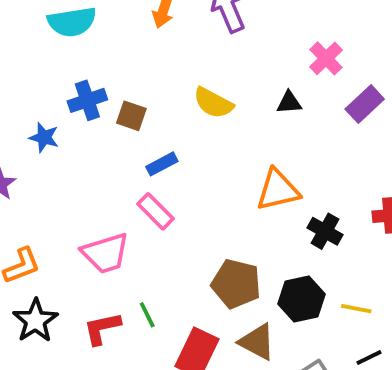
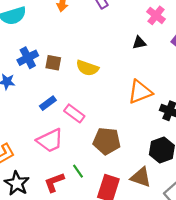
yellow semicircle: (213, 103) -> (87, 68), moved
blue rectangle: (162, 164) -> (48, 103), moved
brown pentagon: (236, 284) -> (107, 141), moved

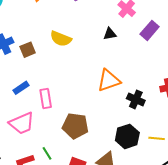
brown square: (53, 63) -> (28, 50), turned -35
yellow semicircle: (87, 68) -> (61, 39), moved
pink rectangle: (74, 113) -> (46, 99), turned 42

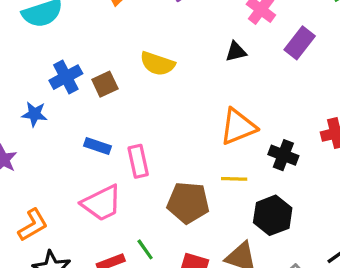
blue rectangle: (21, 88) -> (98, 146), turned 56
yellow line: (157, 138) -> (234, 179), moved

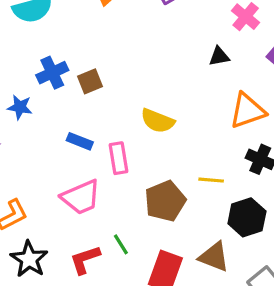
yellow semicircle: (157, 64) -> (158, 121), moved
orange triangle: (238, 127) -> (247, 111), moved
brown pentagon: (188, 203) -> (165, 201), turned -30

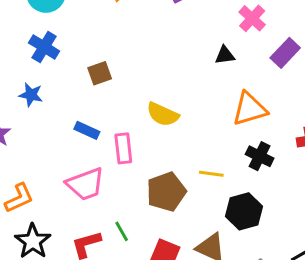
blue cross: (52, 73) -> (44, 47), moved, turned -36

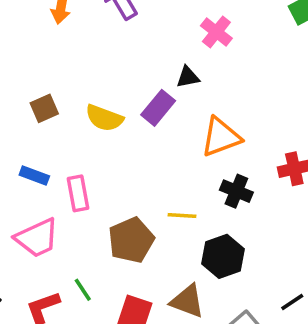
purple rectangle: (285, 53) -> (158, 108), moved
yellow semicircle: (163, 114) -> (104, 118), moved

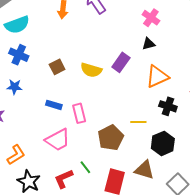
black triangle: (188, 77) -> (149, 44), moved

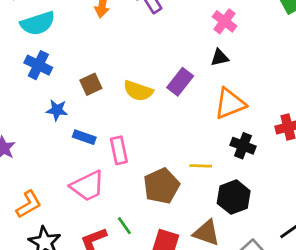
blue star: (14, 87) -> (57, 110), moved

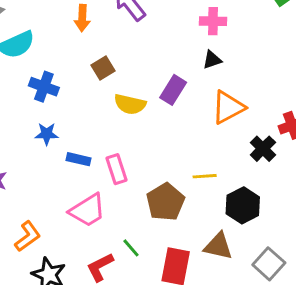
pink cross: (224, 21) -> (213, 21), turned -30
blue cross: (38, 65) -> (44, 87), moved
brown square: (91, 84) -> (103, 68), moved
black cross: (243, 146) -> (263, 149), moved, turned 30

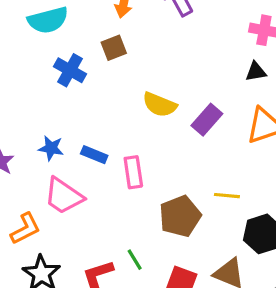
brown square: (103, 68) -> (114, 48), moved
purple rectangle: (173, 90) -> (207, 120), moved
blue star: (47, 134) -> (51, 148), moved
pink trapezoid: (88, 210) -> (64, 196), moved, turned 57

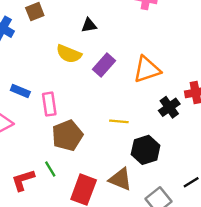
black triangle: (256, 72) -> (89, 25), moved
brown pentagon: (180, 216) -> (67, 135), moved

